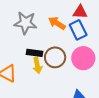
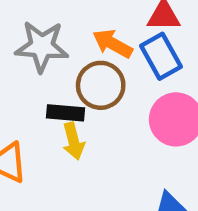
brown circle: (55, 57) -> (101, 85), moved

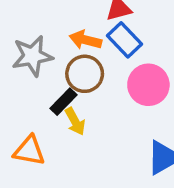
black rectangle: (66, 113) -> (63, 102), turned -36

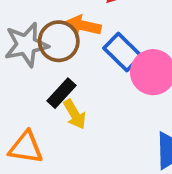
blue rectangle: (125, 40) -> (123, 52), moved
brown circle: (85, 74) -> (59, 41), moved

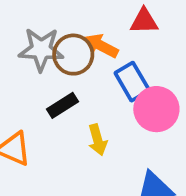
yellow arrow: (75, 114) -> (98, 140), moved

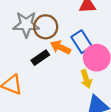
orange arrow: (101, 46) -> (60, 47), moved
yellow arrow: (98, 140) -> (86, 79), moved

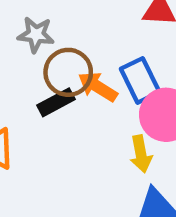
gray star: (26, 24) -> (36, 35), size x0.7
brown circle: (46, 27) -> (68, 72), moved

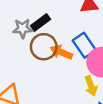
black rectangle: (56, 102) -> (40, 23), moved

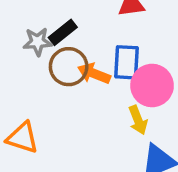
blue rectangle: (84, 45) -> (126, 62), turned 40

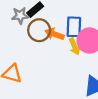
yellow arrow: (138, 120) -> (75, 46), moved

